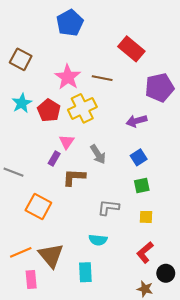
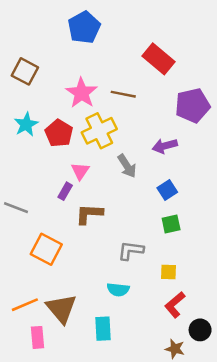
gray arrow: (98, 154) -> (127, 166), moved
yellow square: (146, 217) -> (169, 272), moved

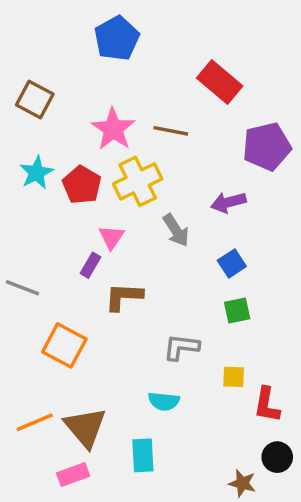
red L-shape: (175, 305) -> (267, 405), moved, turned -40
pink rectangle: (37, 337) -> (73, 475), moved, turned 75

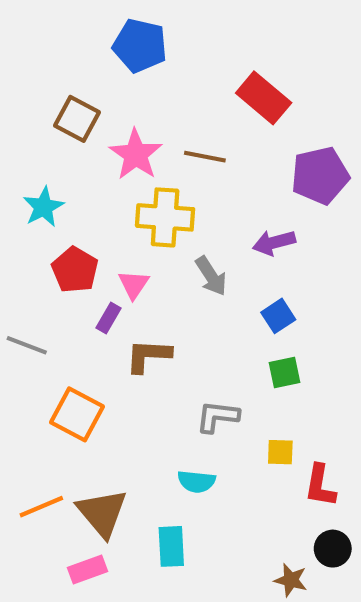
blue pentagon: (117, 38) -> (140, 46), turned -30
brown square: (35, 99) -> (77, 119), moved
yellow cross: (138, 181) -> (165, 217), turned 30
red pentagon: (82, 185) -> (75, 270), moved

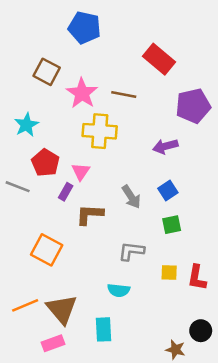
gray arrow: (211, 276) -> (131, 197), moved
gray line: (27, 345) -> (18, 187), moved
red L-shape: (320, 486) -> (197, 278), moved

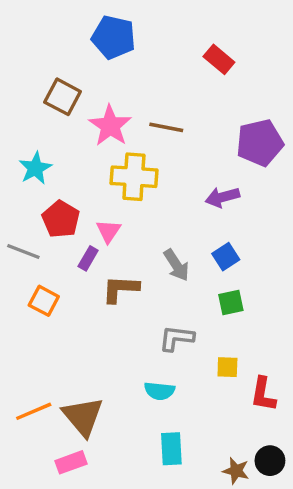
red rectangle: (159, 59) -> (219, 59), moved, size x0.7
orange square: (47, 250) -> (44, 301), moved, size x0.7
red L-shape: (197, 278) -> (263, 394), moved
cyan rectangle: (103, 329) -> (171, 449), moved
black circle: (201, 331) -> (270, 461), moved

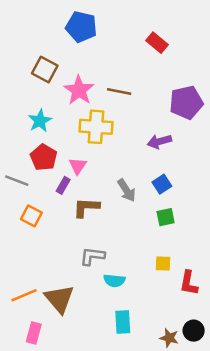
cyan star: (35, 168) -> (40, 121), moved
gray L-shape: (176, 338) -> (92, 256), moved
pink rectangle: (71, 462) -> (34, 333), moved, turned -55

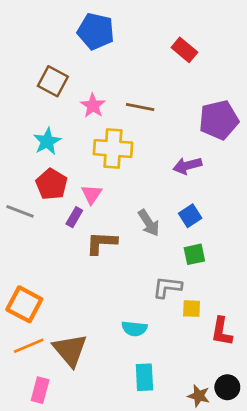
pink star: (79, 90) -> (93, 106), size x0.7
orange square: (31, 216) -> (24, 304), moved, size x1.4
gray L-shape: (92, 256) -> (167, 287), moved

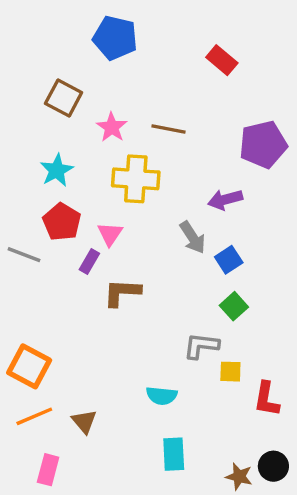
gray arrow: (149, 223) -> (193, 237), moved
green square: (194, 254) -> (234, 306), turned -30
brown triangle: (70, 350) -> (84, 421), size x0.6

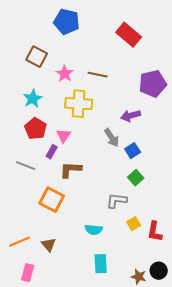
red rectangle: (222, 60) -> (129, 35), size x1.4
gray line: (24, 255) -> (26, 166), moved
orange square: (29, 366) -> (52, 200), moved
yellow square: (230, 372) -> (134, 224), moved, turned -32

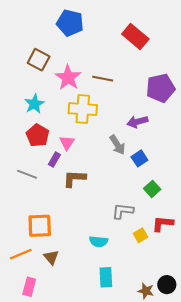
pink star: (65, 74) -> (68, 78), size x1.4
green square: (136, 178) -> (152, 189), moved
orange square: (52, 200) -> (40, 226), moved, turned -30
red L-shape: (155, 232) -> (163, 224), moved, turned 85

